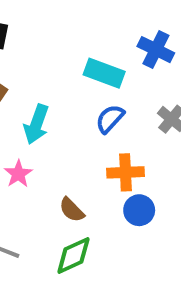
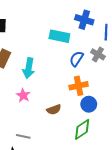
blue semicircle: (110, 119) -> (77, 59), moved
brown semicircle: (72, 210) -> (54, 110), turned -56
green diamond: (73, 255) -> (82, 129), moved

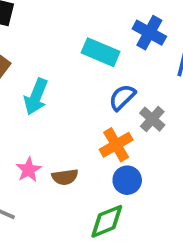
gray cross: (98, 54) -> (152, 119), moved
orange cross: (79, 86) -> (116, 145), turned -30
pink star: (23, 95) -> (29, 170), moved

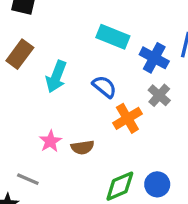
blue cross: (149, 33) -> (154, 58), moved
blue semicircle: (122, 97) -> (104, 87), moved, turned 85
blue circle: (127, 180) -> (157, 184), moved

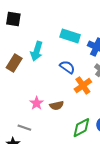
brown rectangle: (20, 54) -> (14, 63), moved
cyan arrow: (56, 77) -> (37, 51), moved

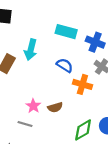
orange cross: (83, 85) -> (82, 84), turned -36
gray line: (24, 128) -> (25, 124), moved

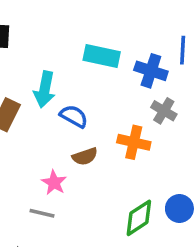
blue semicircle: (65, 65) -> (74, 116), moved
brown semicircle: (55, 107) -> (85, 156), moved

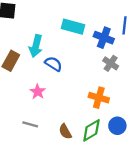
orange cross: (134, 142) -> (99, 98), moved
brown semicircle: (85, 156) -> (65, 132), moved, turned 77
pink star: (54, 183) -> (38, 92), moved

